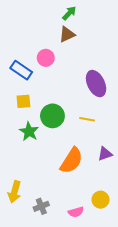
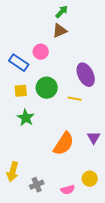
green circle: (52, 116) -> (47, 88), moved
yellow line: (87, 119) -> (75, 99), moved
purple triangle: (105, 154) -> (94, 138), turned -40

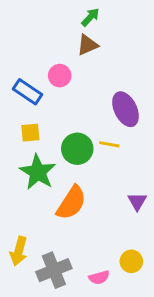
green circle: (47, 88) -> (77, 149), moved
green star: (26, 118) -> (38, 172), size x1.4
orange semicircle: (64, 144) -> (71, 203), moved
gray cross: (37, 185) -> (54, 270), size x1.6

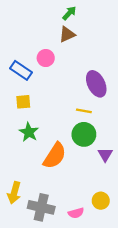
green circle: (77, 149) -> (84, 134), moved
green star: (38, 172) -> (29, 132), size x0.7
gray cross: (54, 270) -> (41, 207), turned 35

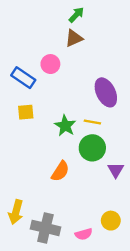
green star: (29, 132) -> (65, 126), moved
orange semicircle: (55, 156) -> (60, 171), size x0.7

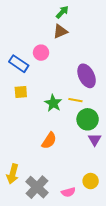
green circle: (92, 148) -> (88, 119), moved
gray cross: (45, 228) -> (37, 187), turned 30

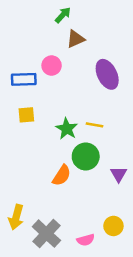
green arrow: (62, 12) -> (63, 15), moved
blue rectangle: (19, 64) -> (24, 79), turned -36
purple ellipse: (87, 76) -> (107, 74), moved
green circle: (88, 119) -> (86, 156), moved

